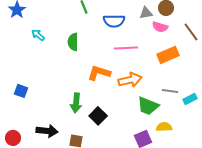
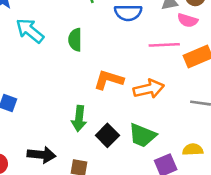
cyan arrow: (38, 35) -> (30, 31), size x1.6
pink line: (126, 48) -> (164, 45), moved
green trapezoid: (148, 106) -> (142, 135), moved

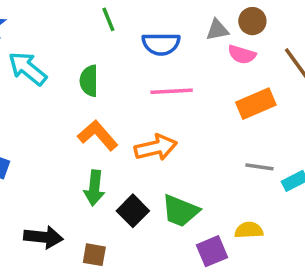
pink line: (164, 45) -> (172, 91), moved
orange L-shape: (109, 80) -> (98, 135), moved, turned 32
orange arrow: (149, 89) -> (156, 148), moved

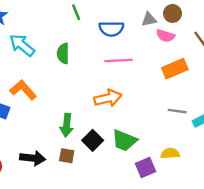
orange L-shape: (98, 135) -> (23, 90), moved
brown square: (94, 255) -> (67, 156), moved

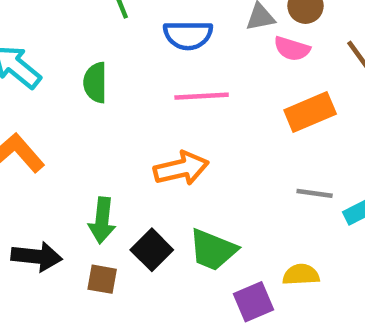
black arrow: (33, 158) -> (37, 257), moved

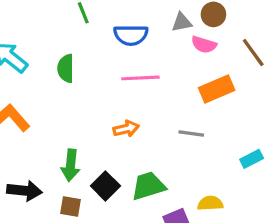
orange arrow: (181, 168) -> (126, 129), size x0.7
gray line: (315, 193) -> (191, 133), moved
green trapezoid: (213, 250) -> (148, 186), turned 141

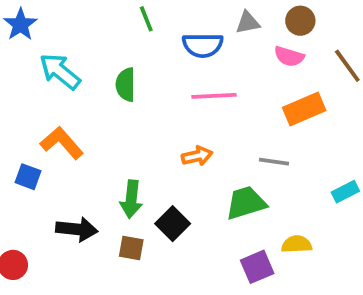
gray triangle: (182, 22) -> (248, 23), moved
green trapezoid: (148, 186) -> (246, 203), moved

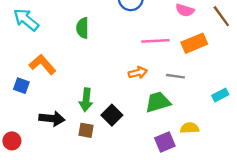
cyan arrow: (60, 71) -> (26, 20), moved
pink line: (214, 96) -> (155, 41), moved
orange arrow: (197, 156) -> (138, 73), moved

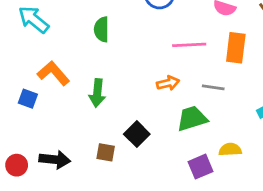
orange rectangle: (194, 43) -> (236, 48), turned -60
green arrow: (86, 100) -> (97, 93), moved
black arrow: (52, 119) -> (55, 159), moved

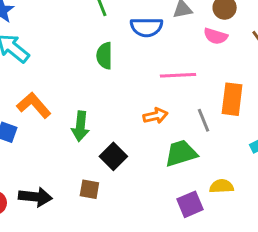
green semicircle: (101, 29) -> (104, 56), moved
orange rectangle: (236, 48) -> (232, 99), moved
gray line: (213, 87) -> (204, 120), turned 60
black square: (137, 134) -> (113, 156), moved

